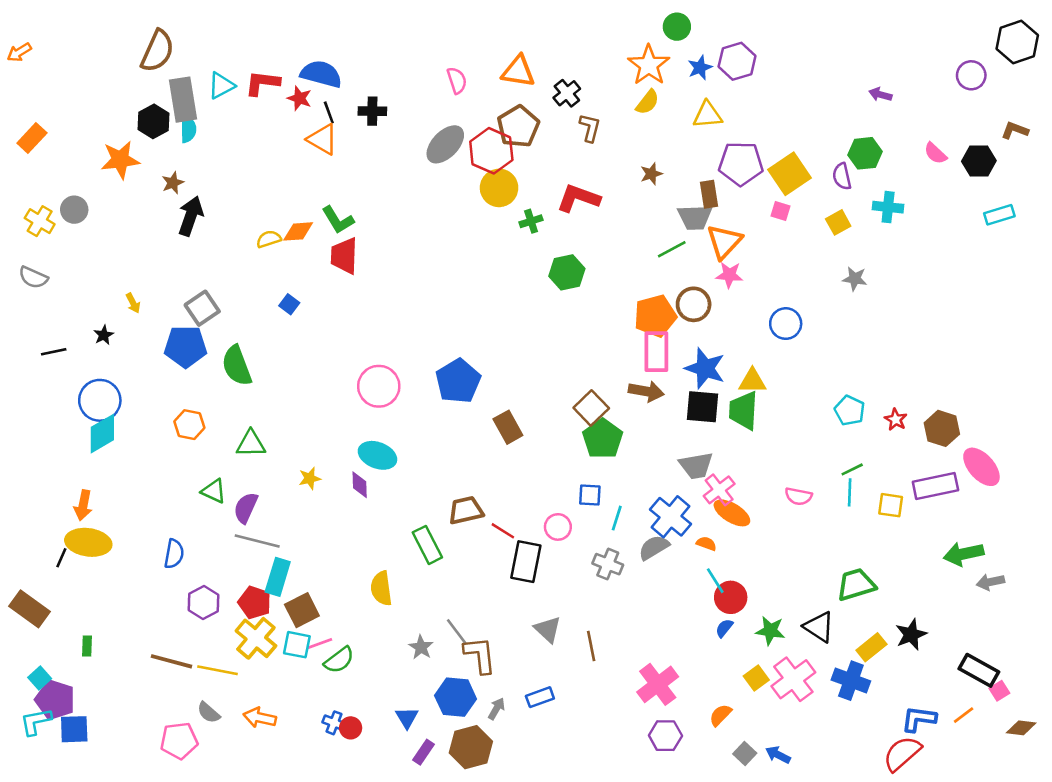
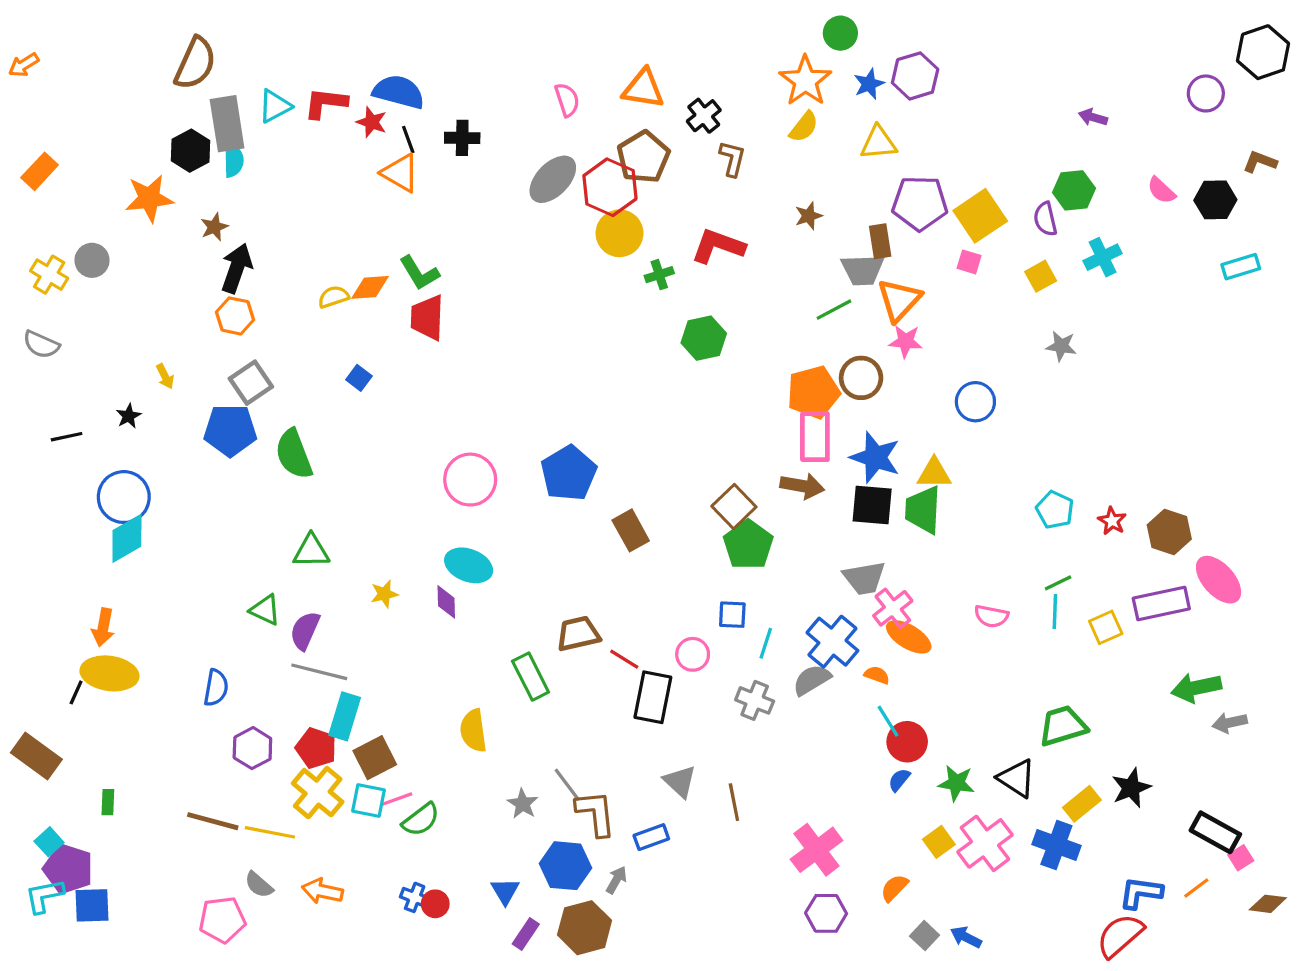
cyan cross: (888, 207) -> (1103, 257), turned -32
orange hexagon: (189, 425) -> (235, 316), moved
yellow square: (891, 505) -> (1106, 627), turned -32
blue rectangle: (540, 697) -> (651, 837), moved

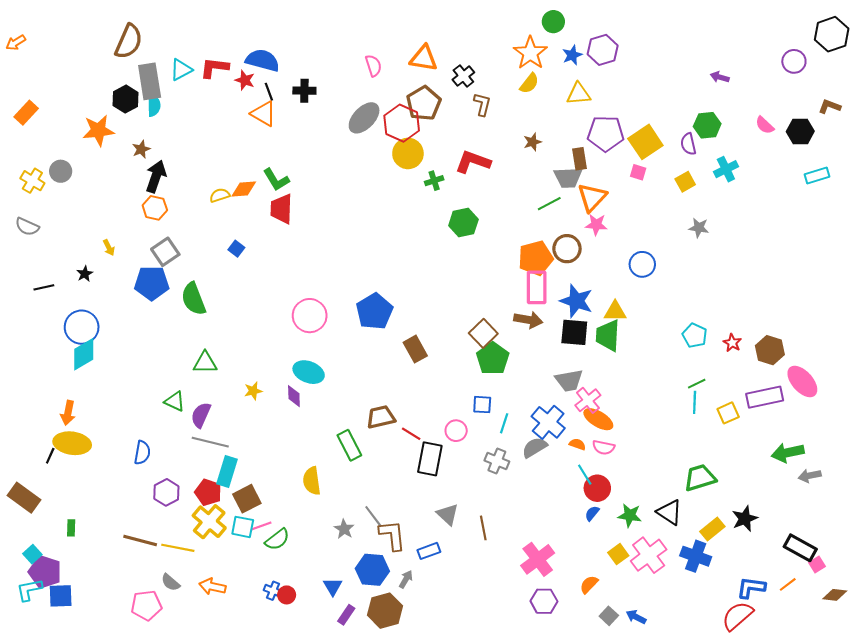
pink semicircle: (991, 616) -> (604, 447), moved

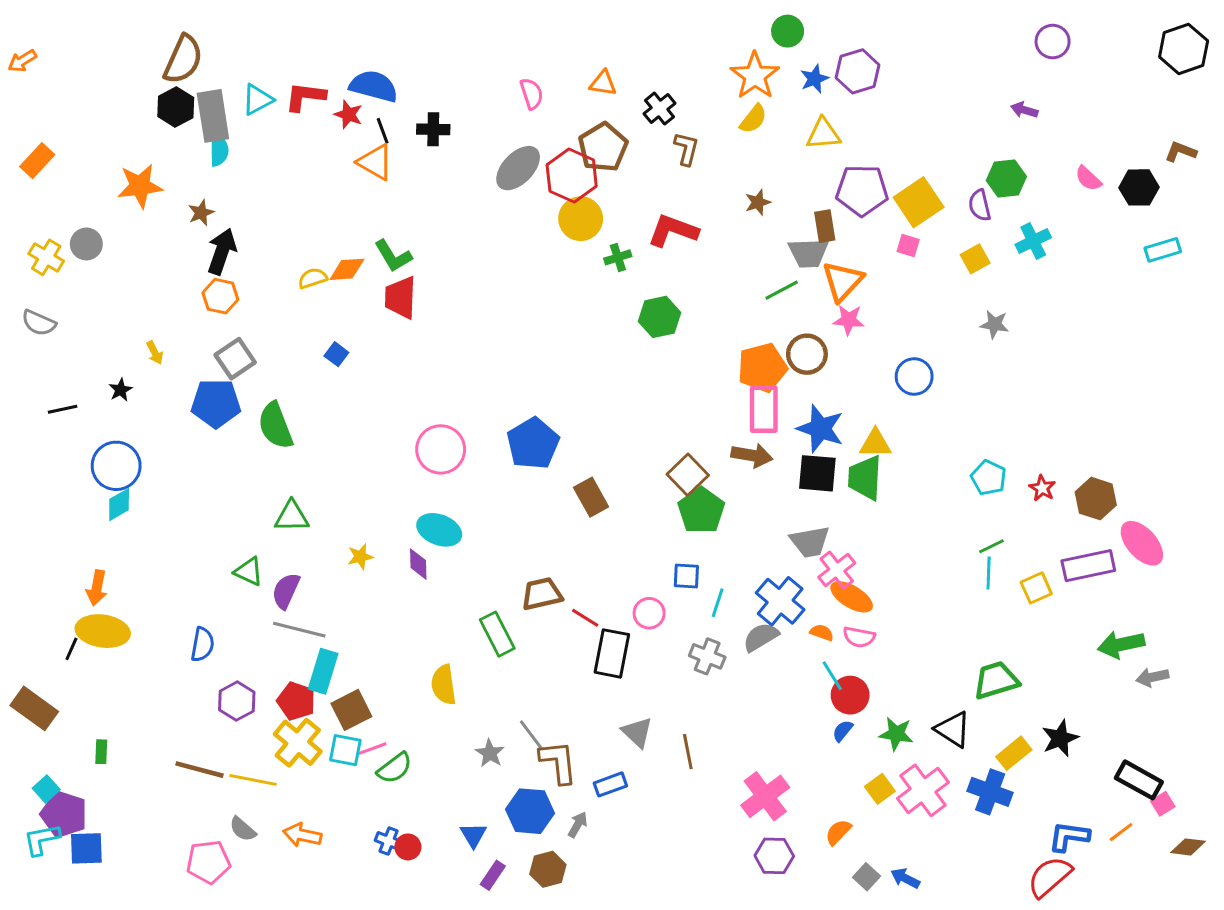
orange triangle: (424, 58) -> (603, 83), size x0.7
purple circle: (794, 61) -> (1053, 42), moved
black hexagon: (126, 99) -> (176, 107), moved
cyan diamond: (84, 354) -> (119, 505), size x0.7
brown hexagon: (385, 611) -> (548, 869), size x0.7

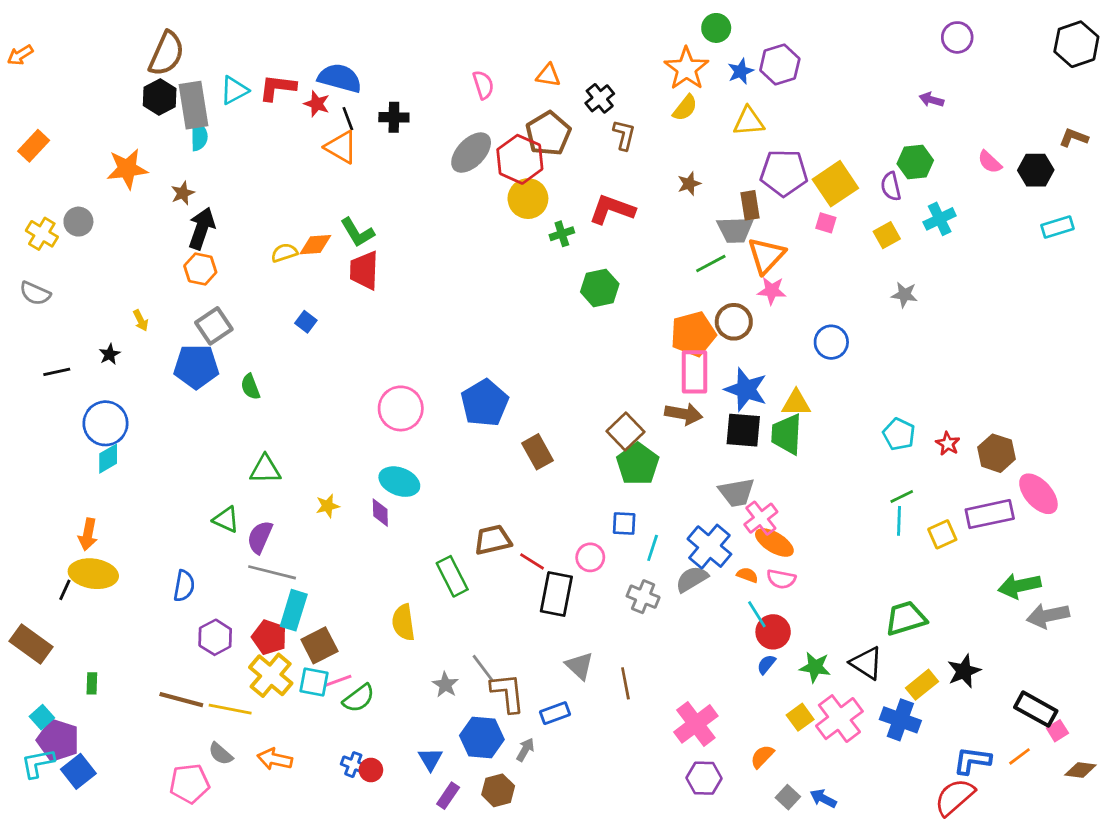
green semicircle: (275, 426) -> (250, 387), size x0.6
gray arrow: (1152, 677) -> (1048, 616), size x1.4
blue square: (86, 848) -> (78, 771), turned -36

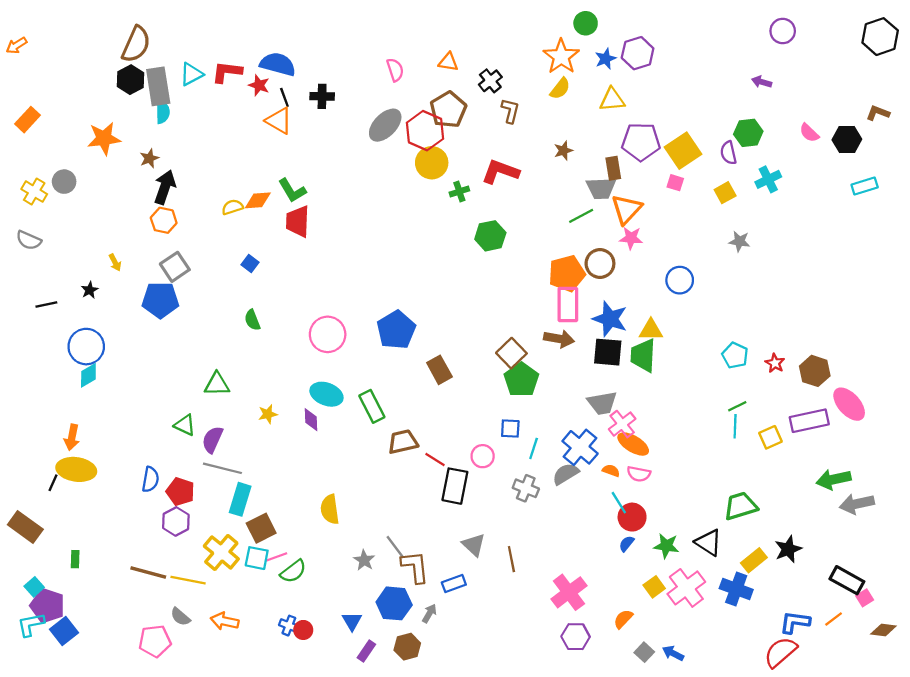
green semicircle: (250, 387) -> (252, 320), moved
green rectangle: (452, 576) -> (372, 406), moved
red pentagon: (269, 637) -> (180, 492), moved

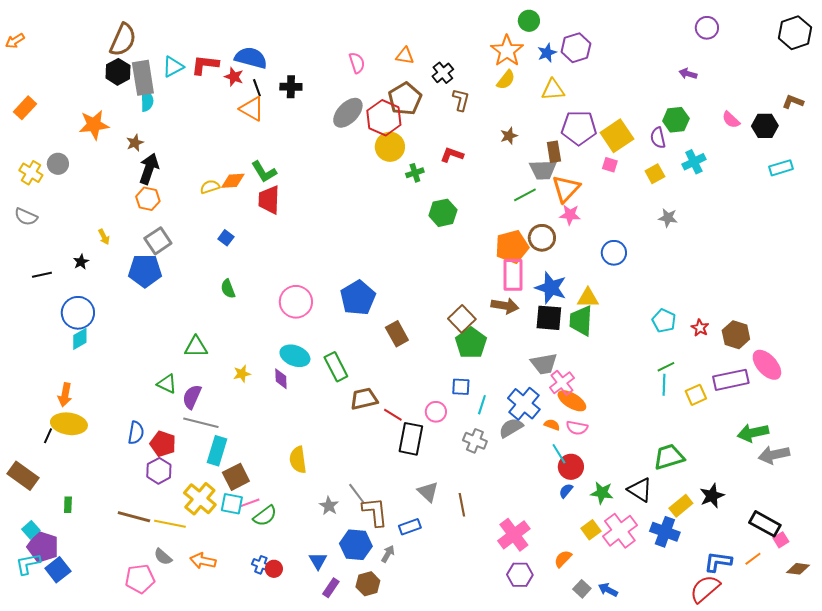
red L-shape: (500, 172) -> (452, 155), size x0.7

